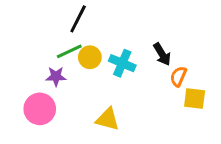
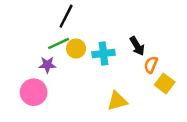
cyan cross: (122, 63) -> (103, 54), turned -30
yellow square: (195, 99) -> (165, 83), turned 30
yellow triangle: (108, 119) -> (117, 101), moved, turned -30

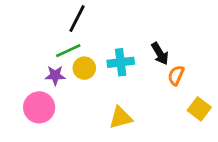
yellow circle: (76, 49) -> (84, 68), moved
yellow square: (165, 83) -> (199, 109), moved
yellow triangle: (117, 101) -> (121, 118), moved

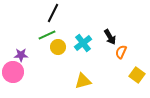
cyan cross: (121, 62) -> (83, 43), turned -30
purple star: (55, 75) -> (21, 55), moved
pink circle: (39, 107) -> (13, 72), moved

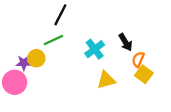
yellow circle: (58, 47) -> (36, 58), moved
yellow square: (137, 75) -> (144, 74), moved
yellow triangle: (83, 81) -> (106, 80), moved

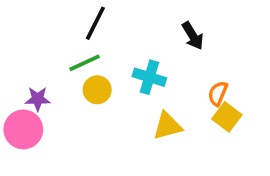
black arrow: (126, 42) -> (193, 36), moved
cyan cross: (95, 49) -> (149, 77), turned -36
yellow circle: (36, 58) -> (97, 90), moved

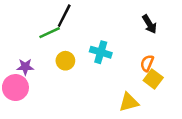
black arrow: (193, 36) -> (149, 24), moved
green line: (85, 63) -> (50, 33), moved
yellow triangle: (167, 126) -> (129, 102), moved

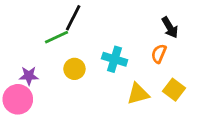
orange semicircle: (147, 63) -> (159, 54), moved
yellow triangle: (129, 102) -> (138, 94), moved

